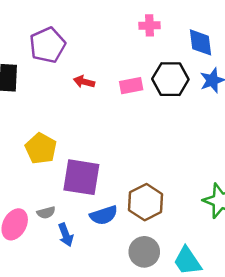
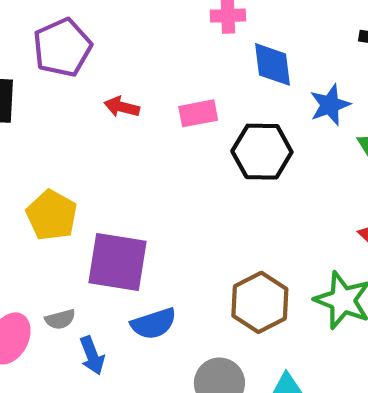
blue diamond: (201, 42) -> (273, 64), moved
black hexagon: (170, 79) -> (262, 152), moved
brown hexagon: (146, 202) -> (260, 302), moved

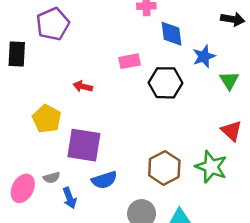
red arrow: (122, 107) -> (83, 86), moved

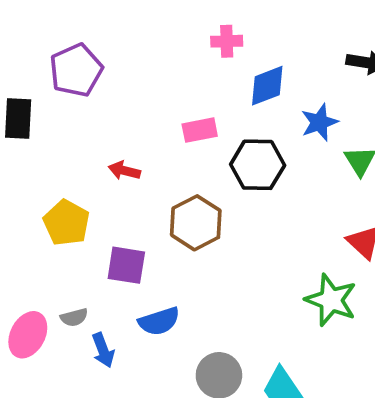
blue diamond: (172, 34) -> (267, 86), turned 76
purple square: (84, 145) -> (126, 265), size x0.7
brown hexagon: (164, 168) -> (196, 223), moved

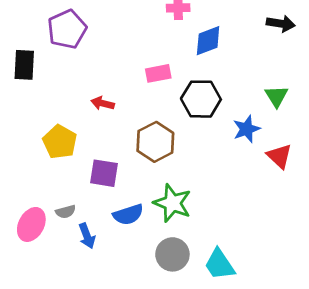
blue star: (319, 122) -> (247, 129), moved
green star: (331, 300) -> (172, 203), moved

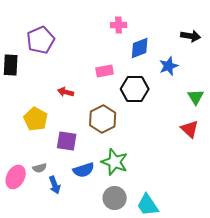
green triangle: (276, 96) -> (196, 97), moved
blue star: (247, 129) -> (169, 66), moved

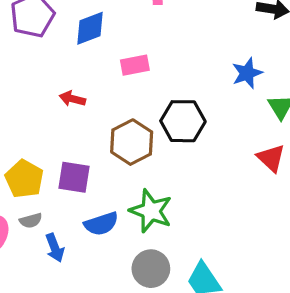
blue diamond: (140, 48) -> (90, 28), moved
blue star: (169, 66) -> (247, 73), moved
black hexagon: (135, 89) -> (183, 121), moved
yellow pentagon: (36, 119) -> (24, 179), moved

